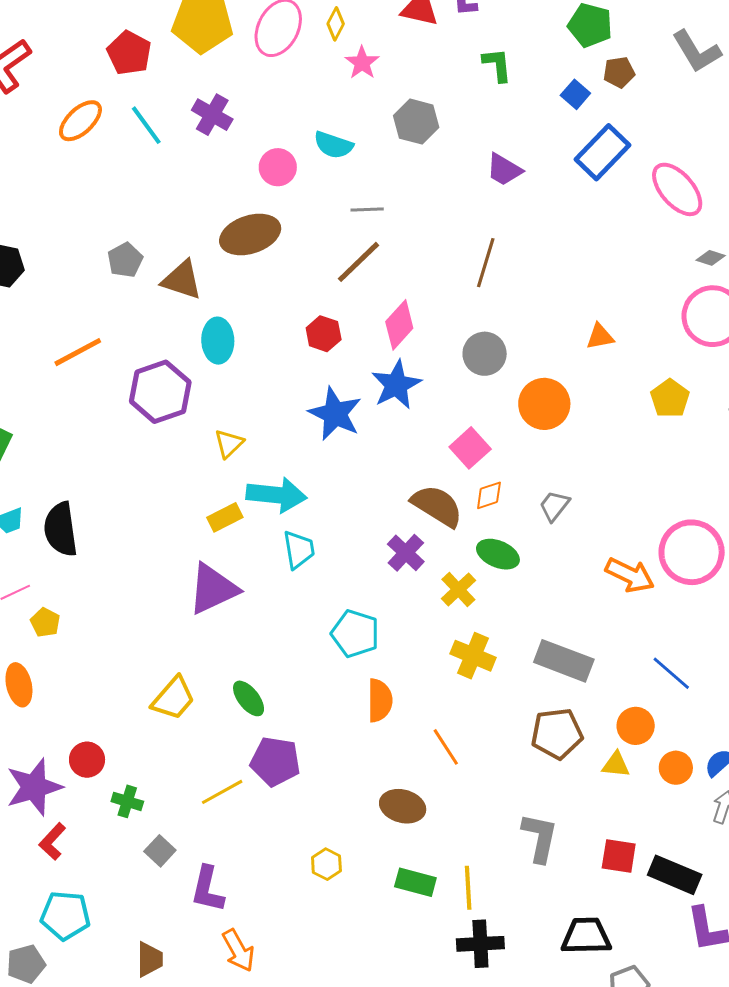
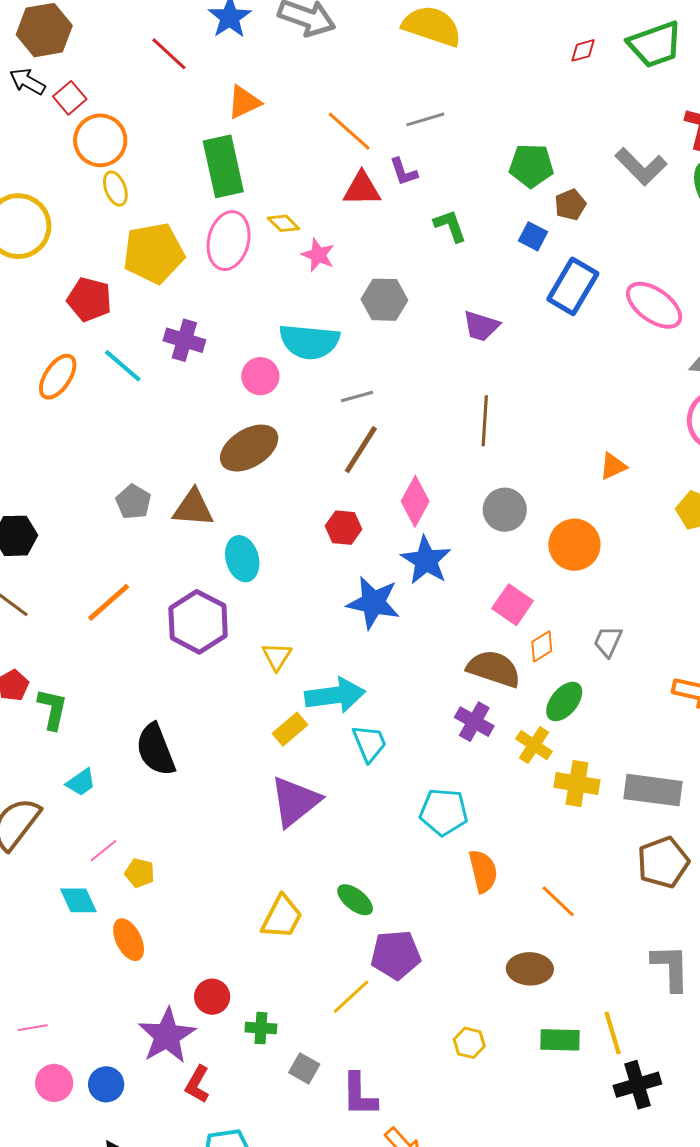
yellow diamond: (336, 24) -> (283, 223), turned -60
cyan semicircle: (333, 145) -> (309, 342), size x1.5
black semicircle: (61, 529) -> (156, 750), moved
green ellipse: (498, 554) -> (564, 701), turned -60
yellow cross: (473, 656) -> (577, 784), moved

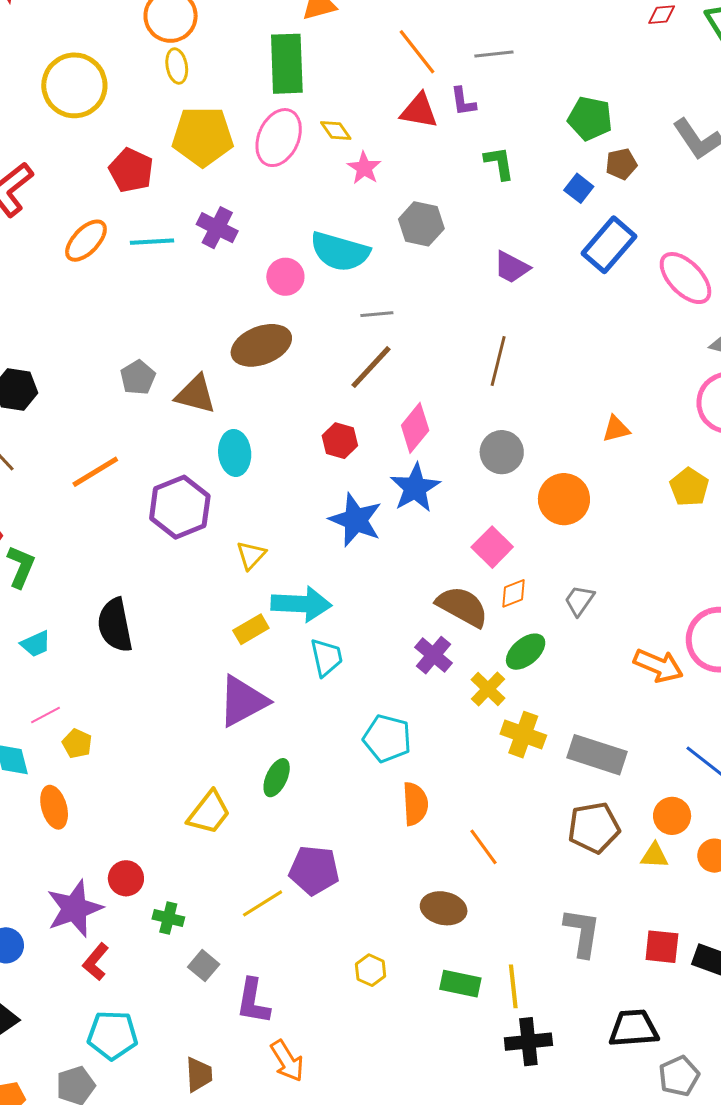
cyan line: (123, 366) -> (152, 242), turned -54
green ellipse: (355, 900) -> (277, 778), moved, turned 66

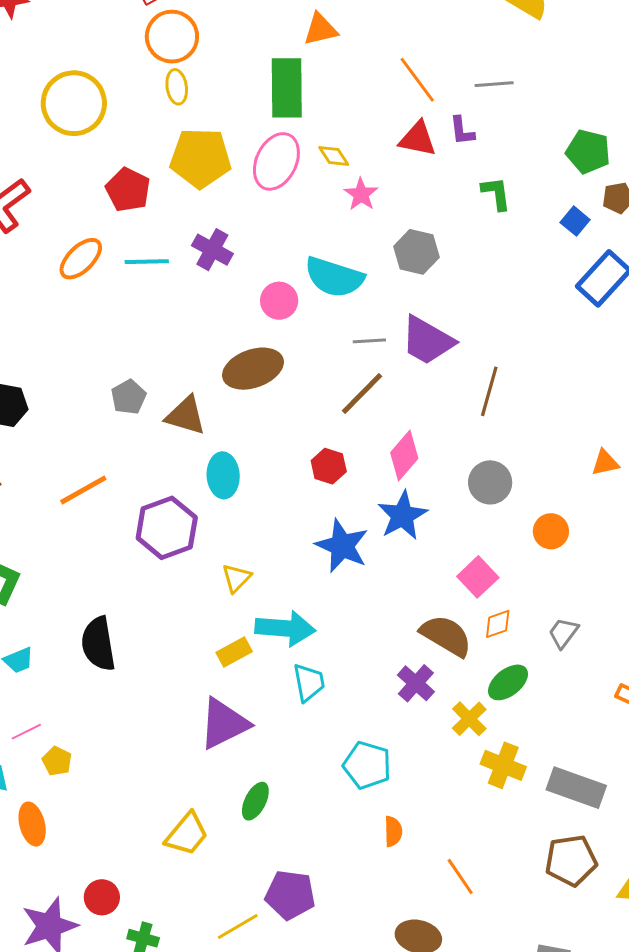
purple trapezoid: (512, 267) -> (427, 340), moved, size x1.5
orange circle: (564, 499) -> (551, 531), size x0.7
orange semicircle: (415, 804) -> (393, 831), size x0.7

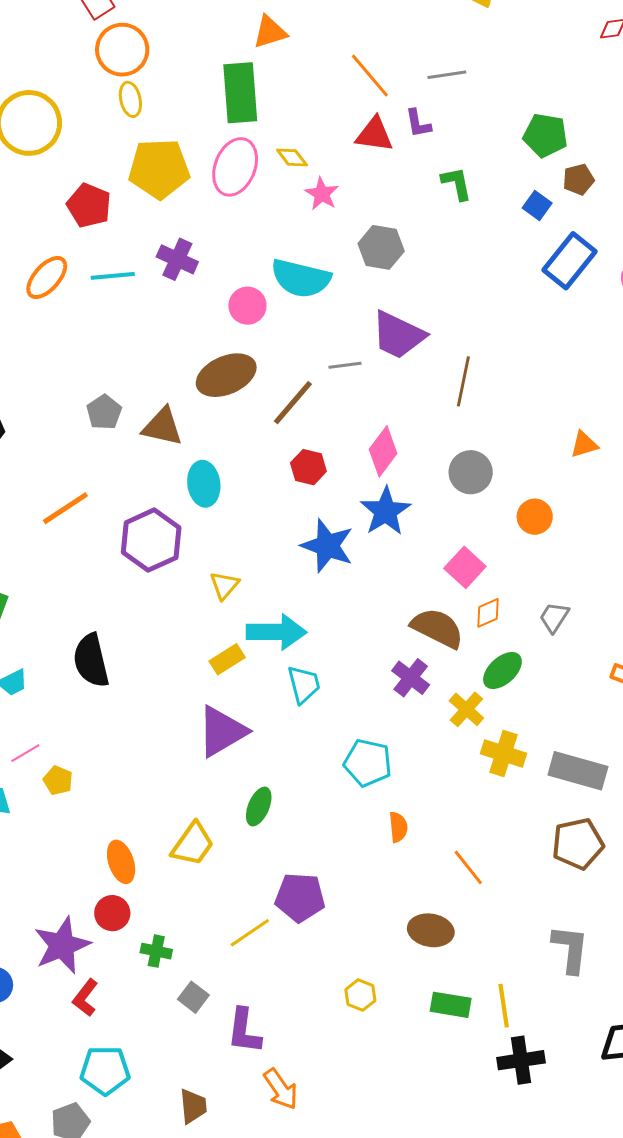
gray line: (369, 341) -> (345, 365), moved
brown line: (362, 394) -> (293, 403), moved
orange ellipse: (32, 824) -> (121, 862), moved

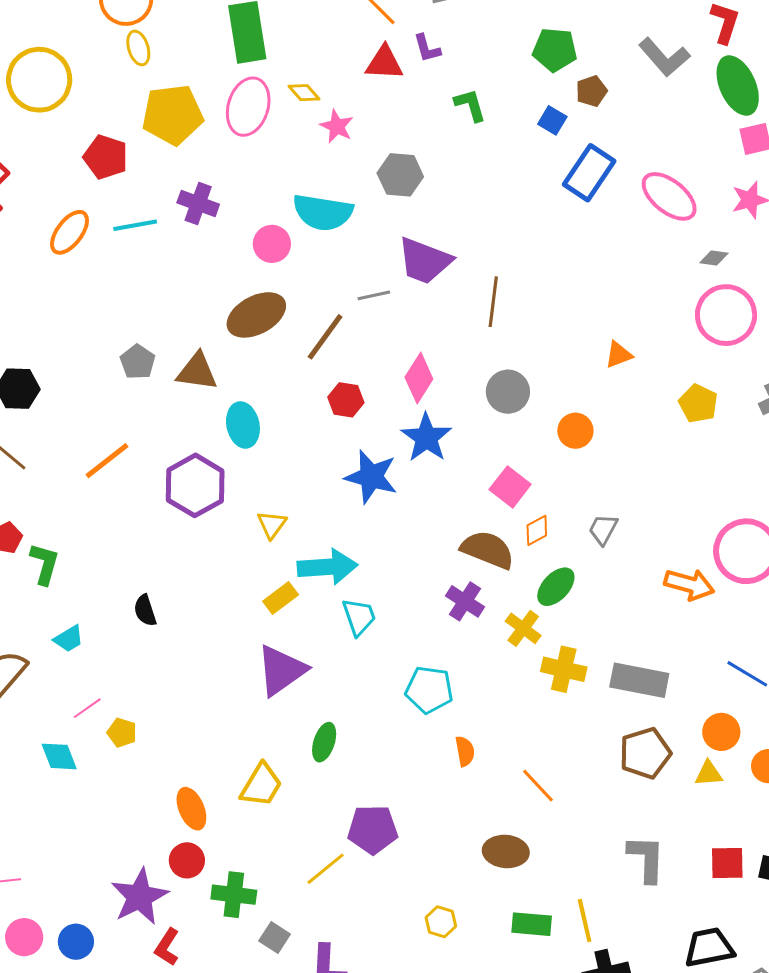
black semicircle: (91, 661) -> (145, 610), size x0.6
green cross: (156, 951) -> (234, 895), size x1.4

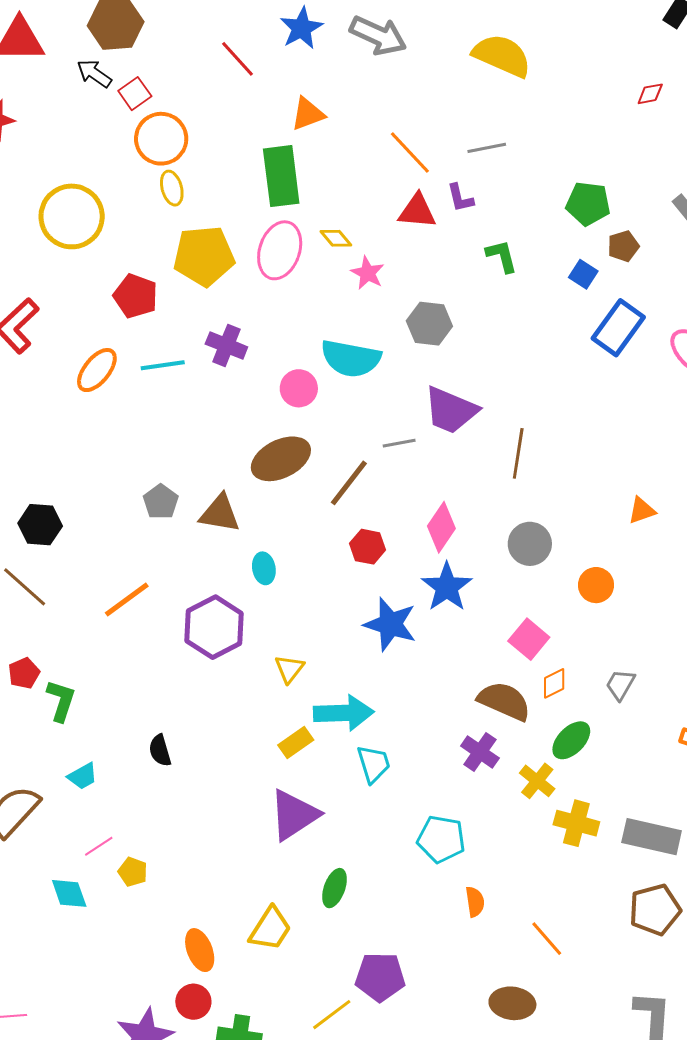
cyan ellipse: (243, 425) -> (264, 568), size x0.7

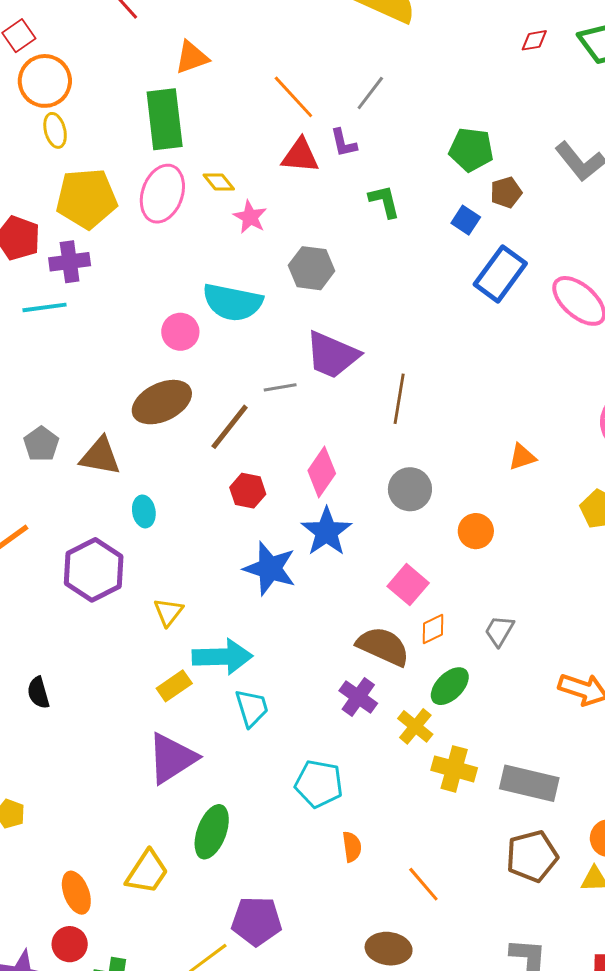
gray line: (487, 148) -> (370, 93), turned -42
purple cross: (226, 345) -> (70, 262), moved, turned -30
green ellipse: (334, 888) -> (212, 832), size x1.4

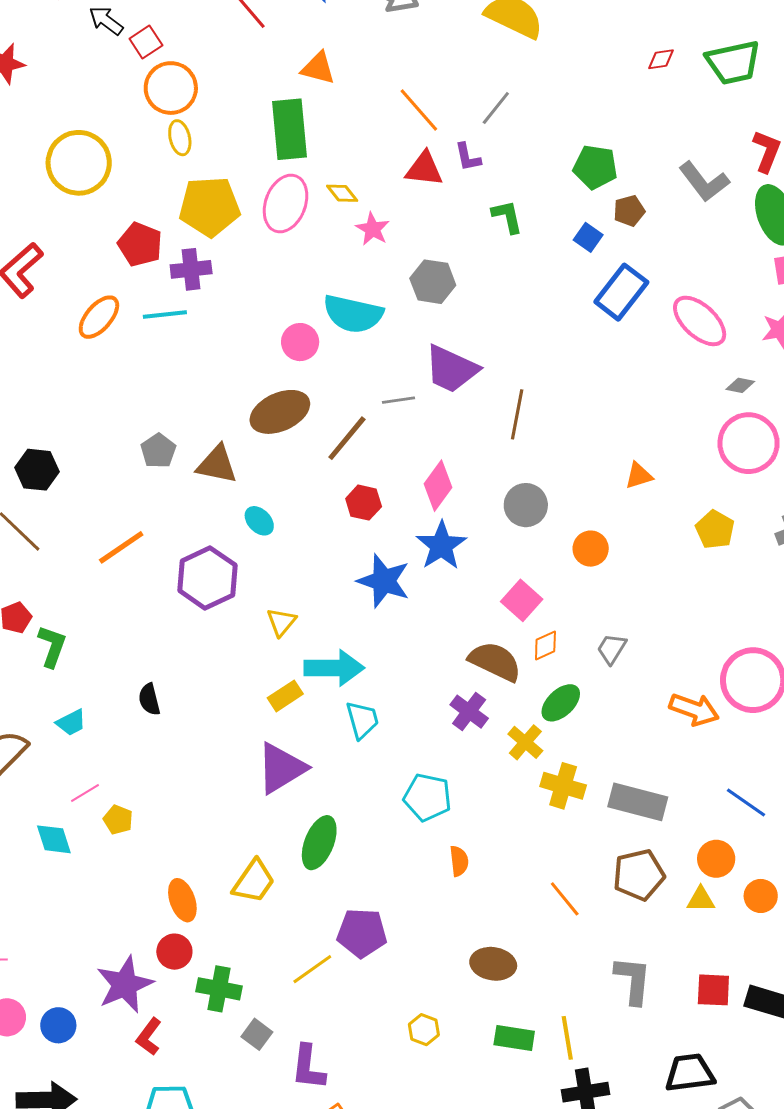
orange triangle: (192, 57) -> (318, 68), turned 33
cyan ellipse: (144, 511) -> (259, 521), turned -36
orange line: (423, 884) -> (565, 899), moved

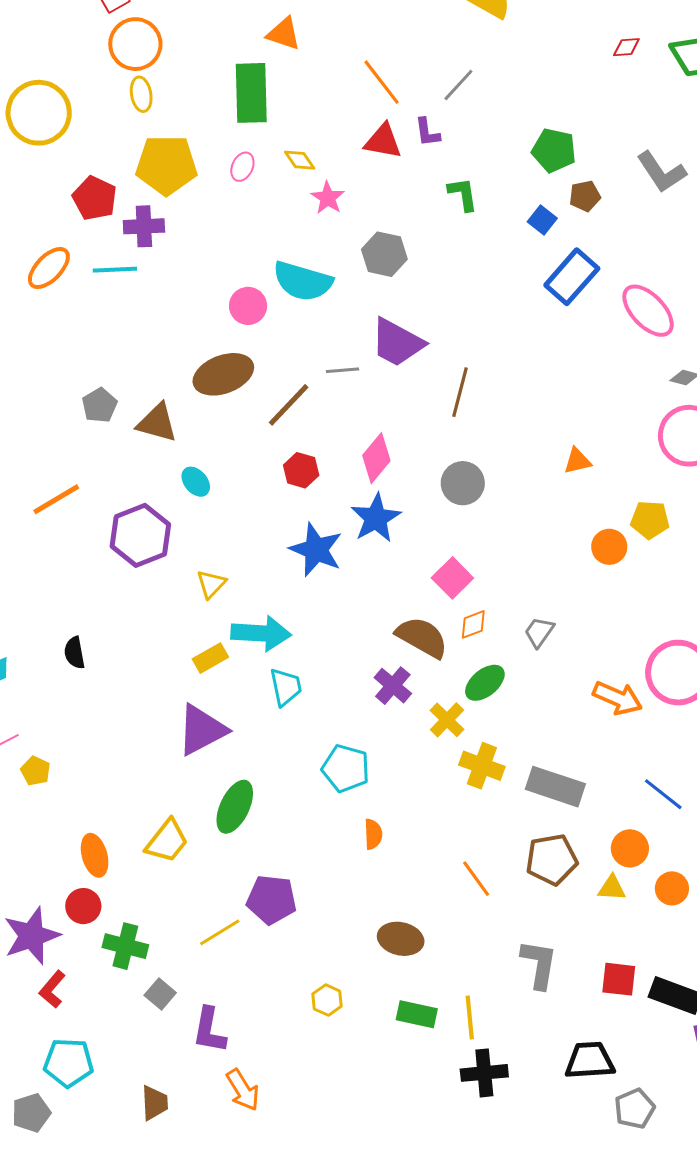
pink ellipse: (286, 204) -> (242, 167), size x0.5
yellow pentagon: (715, 530) -> (650, 520), turned -30
orange circle: (591, 549) -> (609, 547), moved

